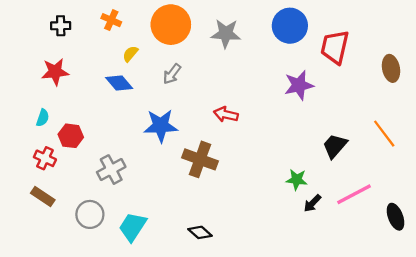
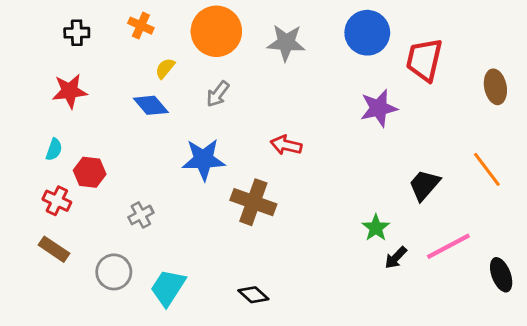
gray cross: (111, 170) -> (141, 215), size x0.7
green star: (297, 180) -> (376, 228), turned 30

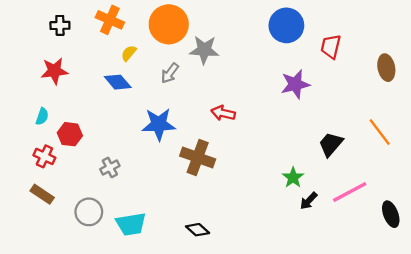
orange cross: (141, 26) -> (110, 20), size x1.4
gray star: (286, 43) -> (204, 50), moved
red trapezoid: (424, 60) -> (331, 47), size x0.7
cyan trapezoid: (168, 288) -> (131, 224), turned -132

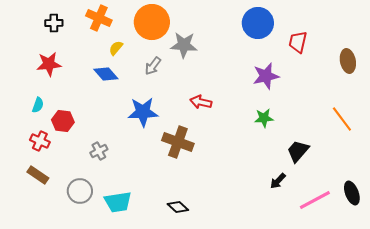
black trapezoid: (331, 144) -> (298, 151), moved
green star: (293, 178) -> (264, 118), moved, turned 30
pink line: (350, 192) -> (315, 200), moved

